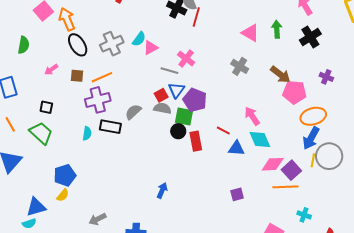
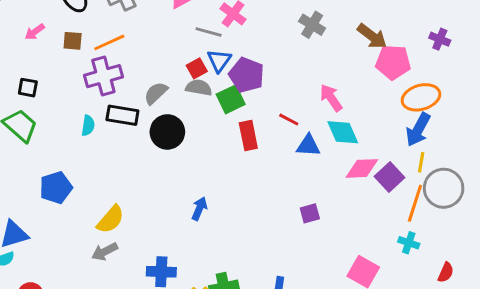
green square: (184, 116) -> (231, 99), turned -36
black circle: (178, 131) -> (167, 132), moved, size x1.5
gray circle: (329, 156) -> (444, 188), moved
orange line: (285, 187) -> (415, 203), moved, turned -70
yellow semicircle: (63, 195) -> (110, 219), moved, size x1.5

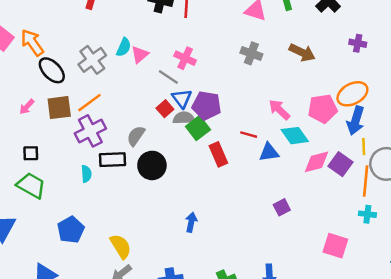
gray line: (209, 32) -> (168, 77), turned 30
brown square: (73, 41) -> (59, 108), size x1.5
pink pentagon: (393, 62) -> (323, 109), moved
gray semicircle: (199, 88) -> (184, 118), moved
yellow semicircle: (110, 219) -> (121, 246), turned -60

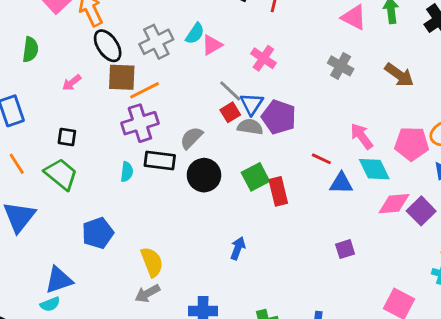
gray line: (168, 77) -> (230, 91), moved
brown square: (59, 108) -> (122, 77), moved
green square: (198, 128) -> (255, 177), moved
red rectangle: (218, 154) -> (278, 191), moved

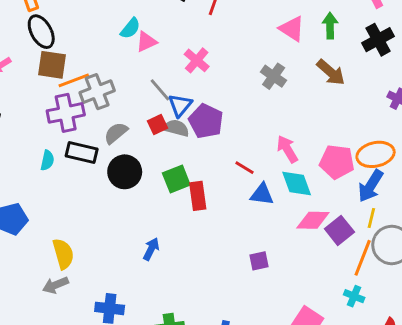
gray cross: (156, 42) -> (97, 92), moved
brown arrow: (399, 75) -> (331, 72), moved
red square: (230, 112) -> (158, 125), moved

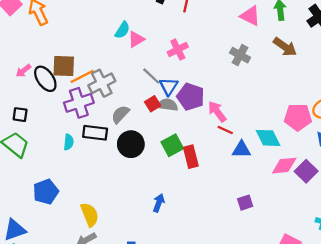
black ellipse: (41, 32) -> (45, 79), moved
pink cross: (197, 60) -> (178, 49), turned 30
pink arrow: (287, 149) -> (217, 112), moved

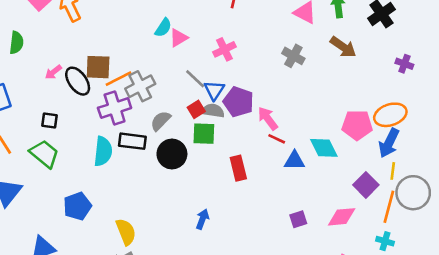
cyan semicircle: (69, 142) -> (103, 151), size x1.6
green square: (172, 145) -> (204, 134), moved, turned 30
pink diamond: (284, 166) -> (342, 217), moved

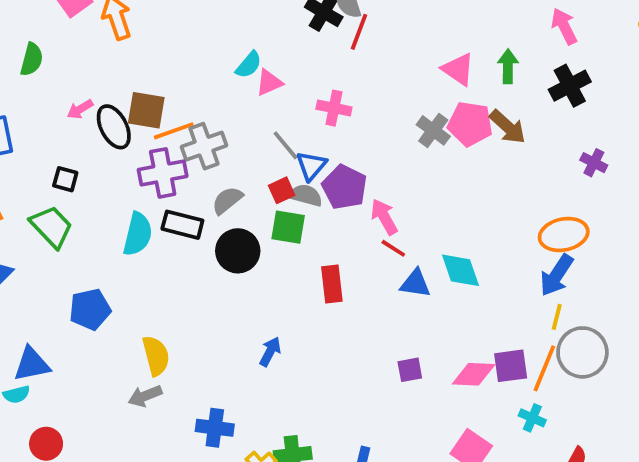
pink cross: (224, 49) -> (334, 108), turned 30
pink pentagon: (357, 125) -> (470, 124), moved
purple square: (366, 185) -> (511, 366), moved, turned 30

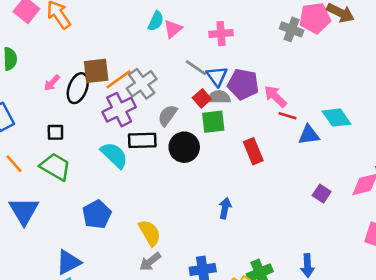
black ellipse: (114, 127) -> (78, 88), turned 64
cyan semicircle: (138, 234) -> (114, 155), turned -44
purple square: (410, 370) -> (322, 194), turned -30

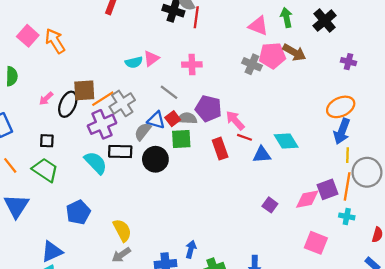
cyan semicircle: (156, 21) -> (134, 62), moved, turned 49
blue triangle: (217, 76) -> (156, 120), moved, turned -42
red rectangle: (253, 151) -> (220, 149), moved
blue arrow: (225, 208) -> (191, 249), moved

